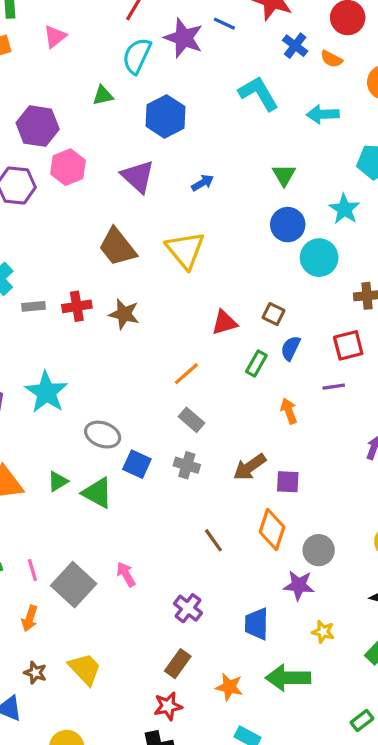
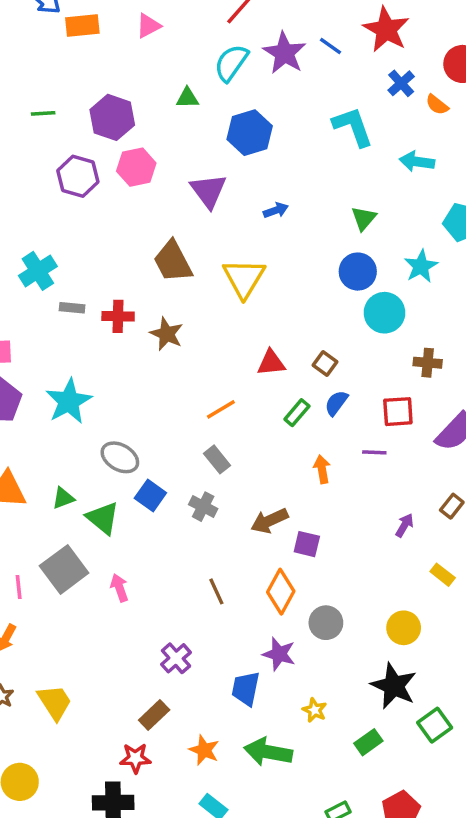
pink arrow: (126, 574) -> (119, 588), moved
gray square: (74, 585) -> (64, 569), moved
purple star: (299, 585) -> (279, 654), moved

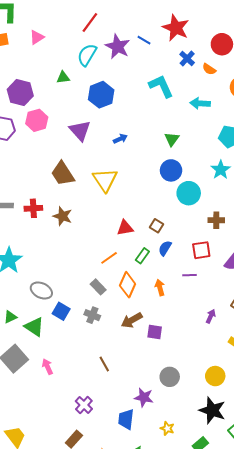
cyan star: (421, 266) -> (221, 170), moved
orange line: (221, 409) -> (109, 258), moved
orange diamond: (281, 592) -> (128, 285), moved

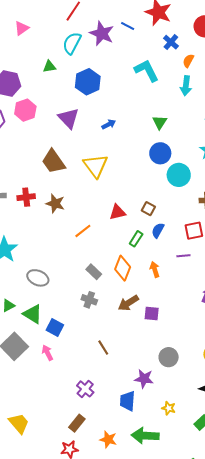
orange semicircle: (209, 69) -> (188, 61), moved, turned 88
cyan arrow: (200, 103) -> (186, 86), turned -84
orange line: (109, 258) -> (83, 231), moved
blue square: (61, 311) -> (55, 328), moved

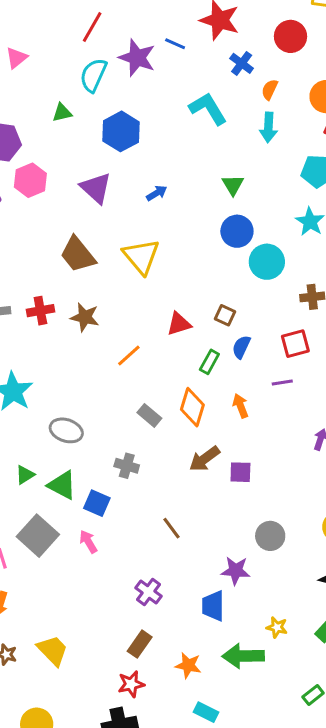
gray cross: (89, 300) -> (127, 466), moved
yellow star: (169, 408) -> (277, 627), moved

